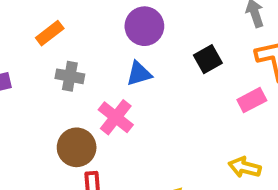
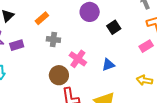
black square: (208, 59) -> (114, 27), moved
blue triangle: (139, 74) -> (108, 65), moved

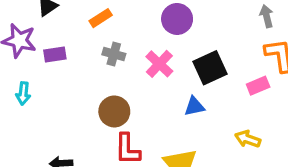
black square: (114, 27) -> (210, 68), moved, size x1.5
pink cross: (78, 59) -> (159, 64), moved

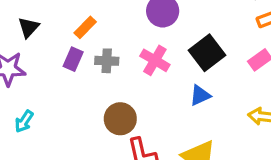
purple rectangle: (55, 54) -> (73, 59), moved, turned -45
cyan arrow: (23, 93) -> (24, 121), turned 40

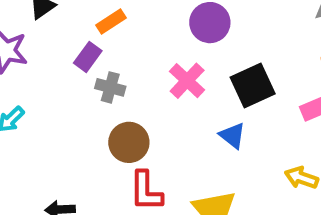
gray cross: (107, 61) -> (110, 87), moved
blue triangle: (200, 95) -> (232, 136), turned 50

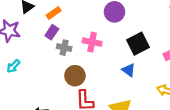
orange rectangle: (111, 21) -> (54, 13), moved
pink cross: (187, 81) -> (92, 42), moved, turned -30

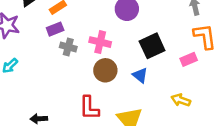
purple rectangle: (52, 32) -> (55, 29), turned 32
brown circle: (75, 76) -> (105, 70), moved

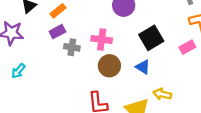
yellow arrow: (181, 100) -> (162, 94), moved

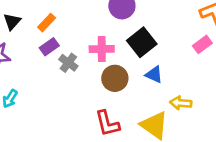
black square: (151, 38) -> (142, 42), moved
gray cross: (72, 47) -> (68, 63), turned 35

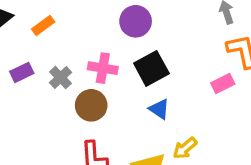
purple rectangle: (49, 47) -> (22, 72), moved
brown circle: (115, 78) -> (91, 105), moved
yellow arrow: (181, 103) -> (185, 148), turned -55

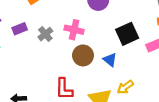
black square: (151, 68) -> (127, 34), moved
brown circle: (91, 105) -> (83, 55), moved

